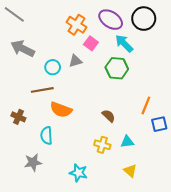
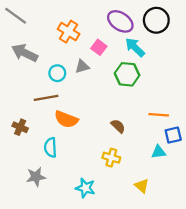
orange cross: (76, 25) -> (69, 32), moved
orange line: (146, 105) -> (159, 115), turned 72
cyan triangle: (127, 142) -> (159, 152), moved

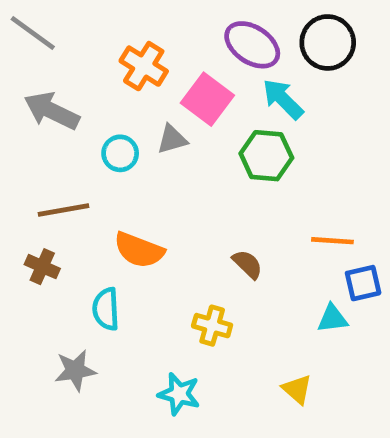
pink square: (99, 47) -> (207, 99), size x1.5
brown line: (46, 98) -> (63, 210), moved
yellow cross: (111, 158) -> (212, 326), moved

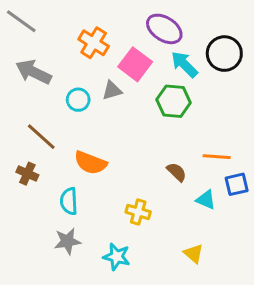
black circle: (328, 42) -> (224, 54), moved
brown line: (63, 210) -> (41, 137), turned 52
brown semicircle: (247, 264) -> (177, 172), moved
cyan triangle: (332, 318) -> (206, 200), moved, turned 30
gray star: (75, 370) -> (67, 241), moved

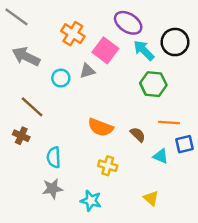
green hexagon: (174, 101) -> (153, 84), moved
orange semicircle: (90, 163) -> (101, 127), moved

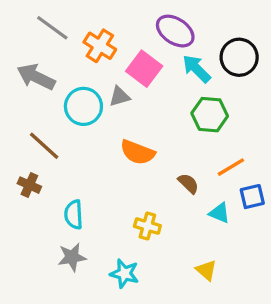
gray line: (16, 17) -> (52, 28), moved
cyan circle: (61, 78) -> (83, 106), size x1.5
orange line: (169, 123) -> (231, 167), turned -35
orange semicircle: (101, 127) -> (138, 152), moved

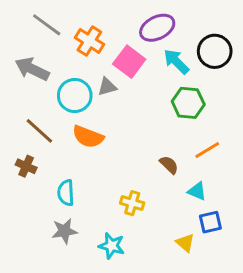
purple ellipse: (175, 31) -> (157, 28), turned -60
orange semicircle: (138, 152) -> (88, 137), moved
blue square: (252, 197) -> (210, 222), moved

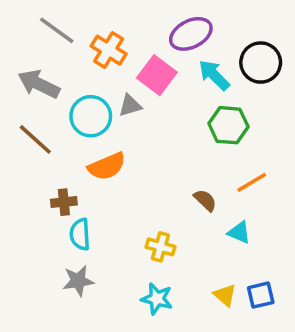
brown line: (39, 131) -> (35, 139), moved
orange semicircle: (88, 137) -> (107, 166), turned -44
brown cross: (26, 166) -> (64, 202), moved, turned -30
blue square: (210, 222) -> (261, 295), moved
cyan star: (112, 246) -> (157, 299), moved

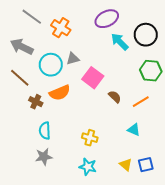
pink square: (157, 75) -> (93, 78), moved
green hexagon: (228, 125) -> (151, 71), moved
brown semicircle: (205, 200) -> (115, 97), moved
brown cross: (64, 202) -> (36, 102), moved, turned 32

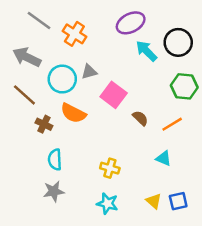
orange semicircle: (60, 93) -> (73, 113), turned 50

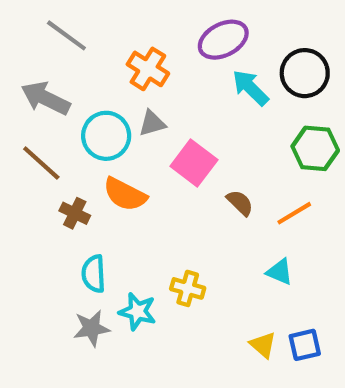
orange cross: (74, 34) -> (148, 69), moved
cyan star: (107, 204) -> (137, 311), moved

